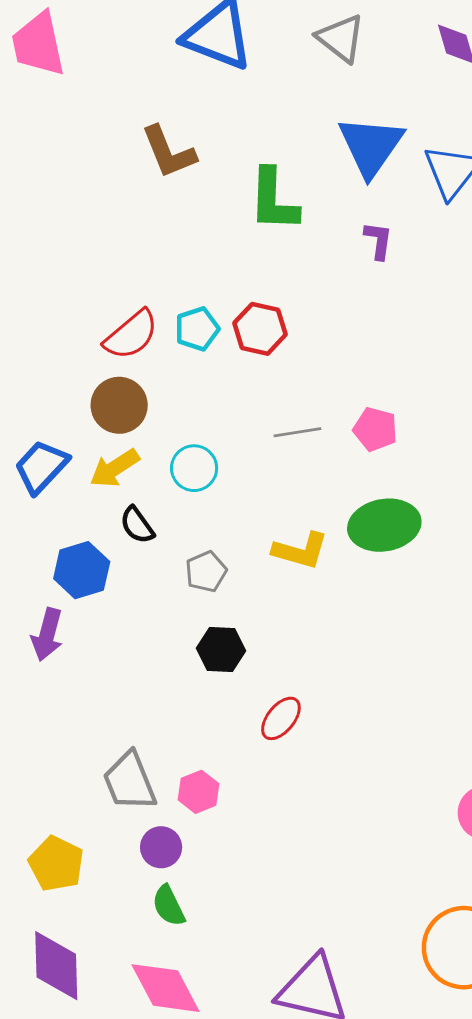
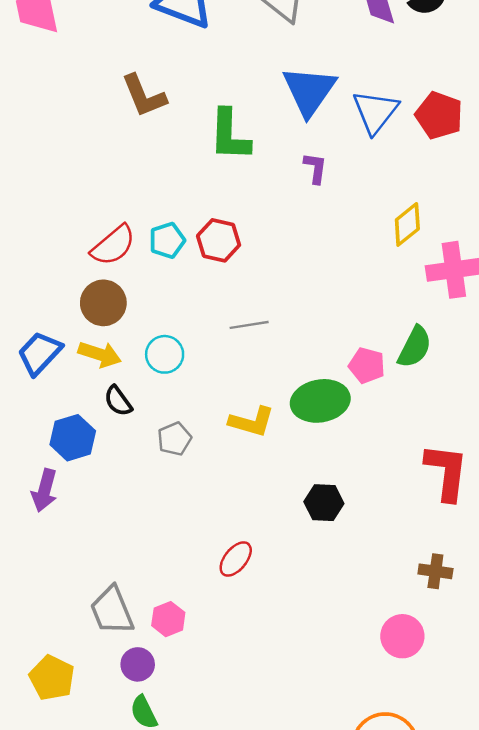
pink pentagon: (375, 429) -> (367, 365), moved
yellow arrow: (115, 468) -> (100, 354), turned -129
black hexagon: (221, 649) -> (324, 503), moved

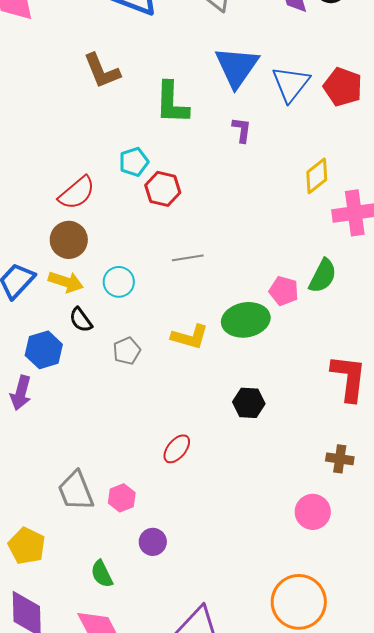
cyan pentagon: (167, 240) -> (134, 162), moved
purple circle: (138, 664) -> (153, 542), moved

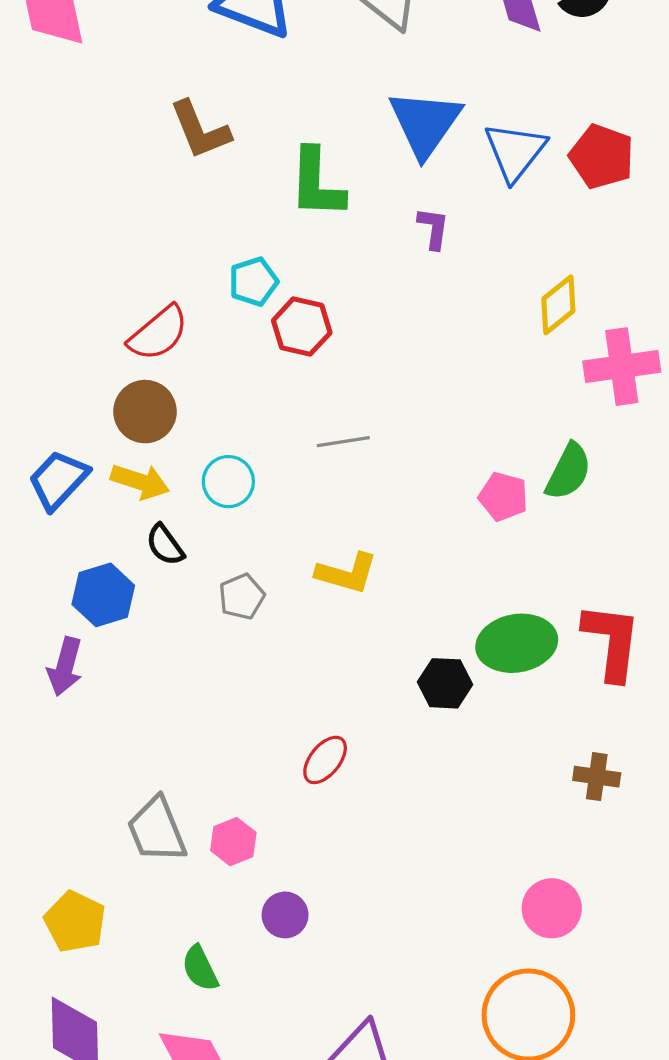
green ellipse: (246, 320) -> (517, 643), moved
pink circle: (313, 512) -> (552, 908), moved

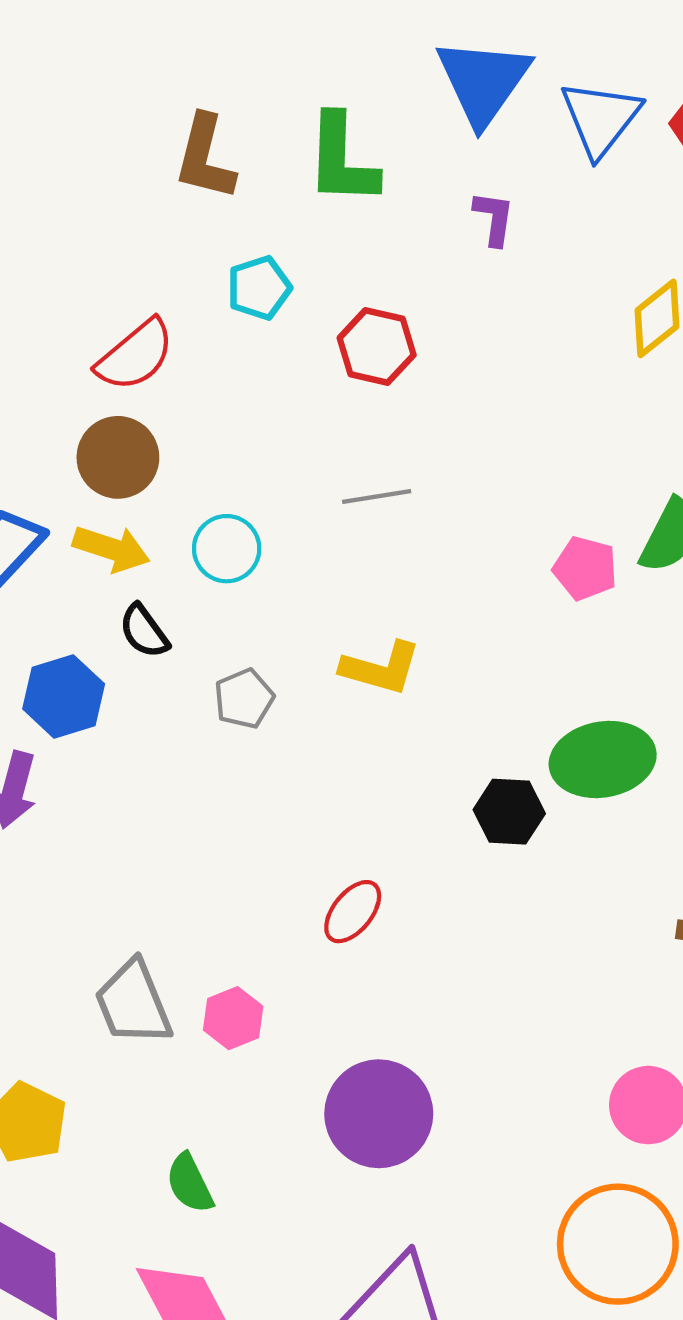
brown L-shape: (200, 130) -> (205, 157), moved, turned 36
red hexagon: (302, 327) -> (377, 347), moved
purple circle: (285, 915) -> (379, 1114), moved, size x1.8

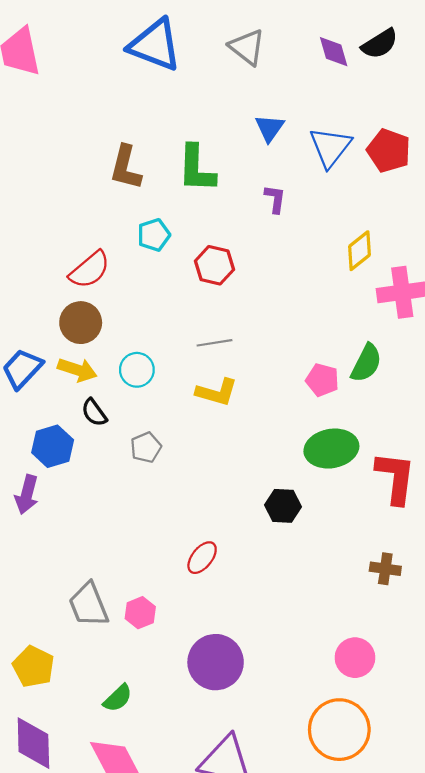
blue triangle: (483, 81) -> (270, 128), size x0.6
yellow L-shape: (381, 668) -> (217, 392), moved
green ellipse: (603, 759) -> (331, 449), moved
green semicircle: (190, 1183) -> (118, 698), turned -108

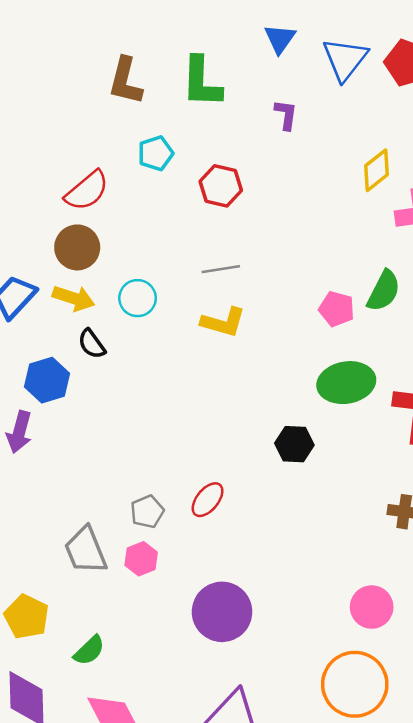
gray pentagon: (146, 447) -> (147, 512), moved
green semicircle: (118, 698) -> (89, 650), moved

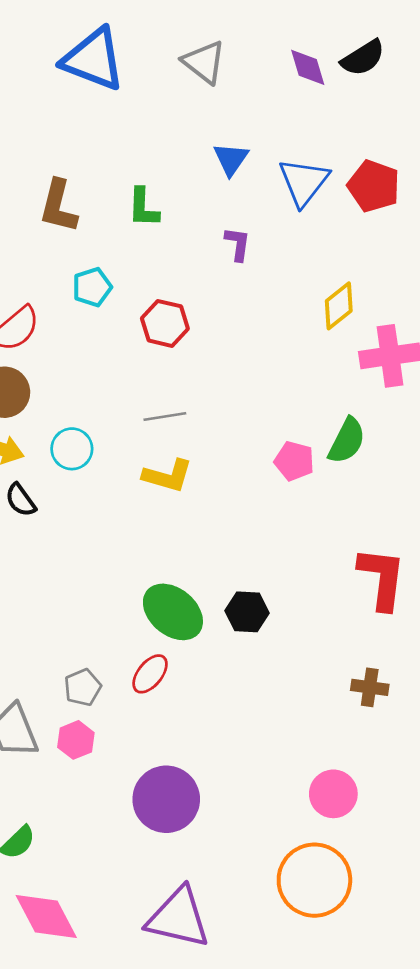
green L-shape: (201, 82) -> (143, 208), size x0.7
green ellipse: (346, 383) -> (173, 612), moved, turned 50

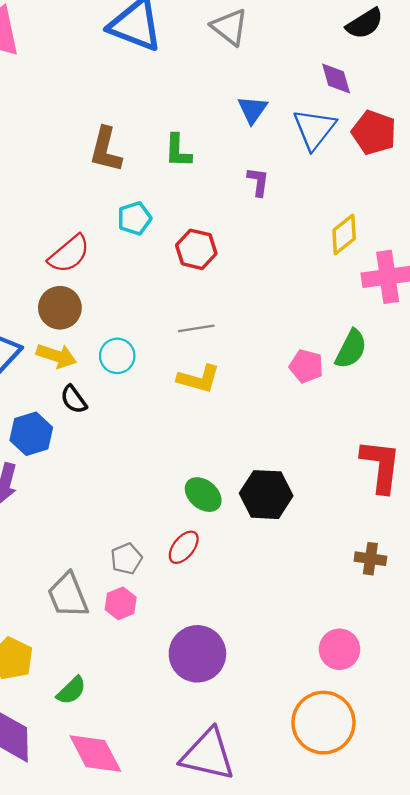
purple diamond: (308, 67) -> (336, 79), moved
green ellipse: (173, 612) -> (203, 495), size x0.7
black hexagon: (247, 612) -> (266, 495), size x1.4

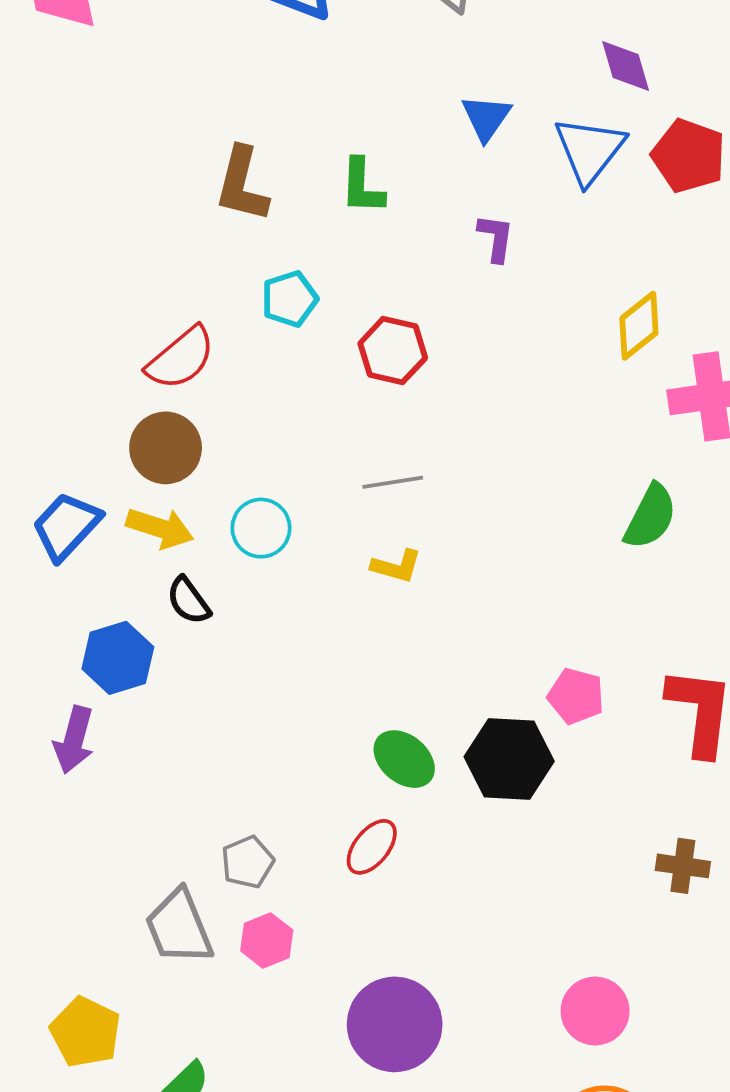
pink pentagon: (306, 366) -> (576, 696), moved
yellow L-shape: (199, 379) -> (397, 566), size x0.7
gray pentagon: (126, 559) -> (248, 862), moved
pink circle: (340, 649) -> (595, 1011), moved

